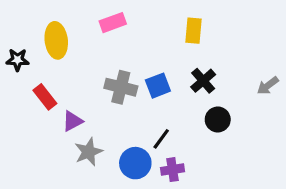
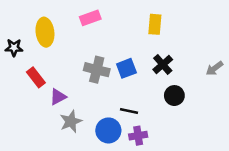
black line: (161, 139) -> (129, 111), turned 66

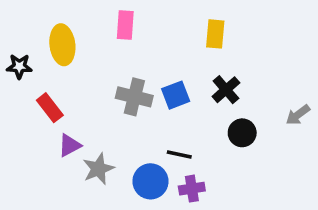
pink rectangle: (90, 18) -> (125, 25), turned -66
gray arrow: (214, 68) -> (298, 115), moved
purple triangle: (58, 97) -> (70, 145), moved

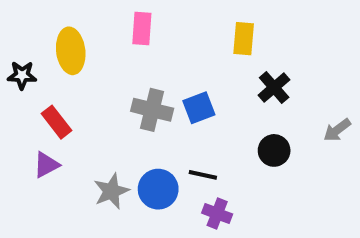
black cross: (226, 90) -> (274, 87), moved
purple triangle: (70, 145) -> (46, 165), moved
blue circle: (150, 181) -> (158, 189), moved
purple cross: (192, 189) -> (217, 214), turned 30

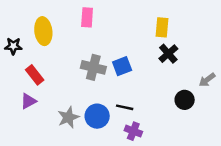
yellow rectangle: (244, 39) -> (162, 27), moved
black circle: (274, 150) -> (185, 100), moved

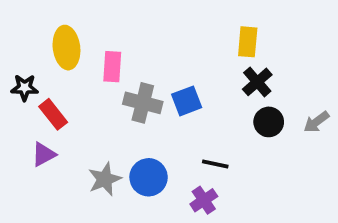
pink rectangle: (87, 17) -> (112, 67), moved
black star: (13, 46) -> (25, 88), moved
black circle: (185, 100) -> (269, 122), moved
black line: (125, 107) -> (215, 164), moved
purple cross: (133, 131) -> (204, 200), turned 35

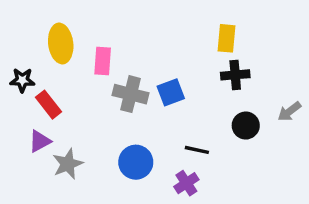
black cross: (257, 82) -> (235, 75), turned 36
black circle: (269, 122) -> (246, 126), moved
gray star: (105, 179) -> (68, 164), moved

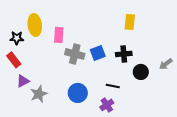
black cross: (235, 75) -> (124, 54), moved
black star: (22, 80) -> (17, 38), moved
red rectangle: (48, 105) -> (14, 60), moved

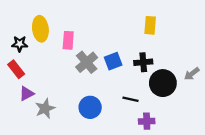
gray cross: (75, 54) -> (87, 62), turned 36
black circle: (141, 72) -> (163, 83), size x1.5
purple cross: (107, 105) -> (147, 121), moved, turned 32

